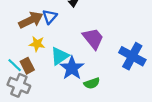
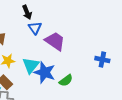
blue triangle: (50, 17) -> (35, 28), moved
blue cross: (132, 56) -> (102, 60), moved, size x0.6

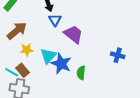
green semicircle: (66, 80) -> (81, 73), turned 128

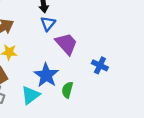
blue cross: (118, 55) -> (100, 65), moved
cyan triangle: (48, 56) -> (30, 95), moved

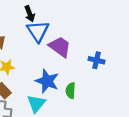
blue triangle: (48, 24) -> (38, 31), size x1.5

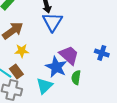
purple trapezoid: (60, 47) -> (69, 55), moved

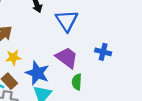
blue triangle: (52, 22) -> (67, 20), moved
blue star: (56, 67) -> (37, 73), moved

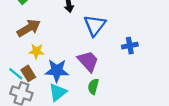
blue cross: (103, 52) -> (130, 46), moved, turned -35
blue star: (37, 73) -> (57, 71), turned -30

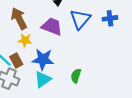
brown arrow: (29, 28) -> (19, 19), turned -90
blue cross: (130, 46) -> (110, 18), moved
purple trapezoid: (88, 61) -> (52, 26), moved, turned -30

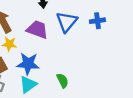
green semicircle: (76, 76) -> (62, 81), turned 136

